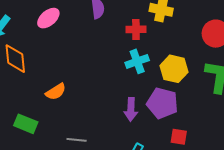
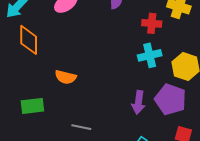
orange semicircle: (56, 92) -> (66, 77), turned 40
green rectangle: (26, 124) -> (32, 106), turned -35

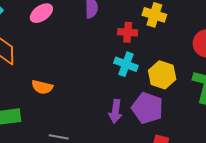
cyan cross: (150, 55) -> (126, 64), turned 35

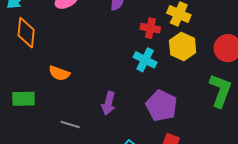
yellow hexagon: (162, 75) -> (183, 47), moved
purple arrow: (115, 111) -> (108, 103), moved

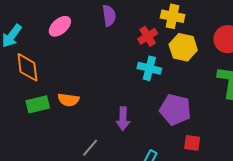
red cross: (150, 28) -> (148, 36), turned -30
green rectangle: (24, 99) -> (38, 104), moved
gray line: (70, 125) -> (90, 148), turned -54

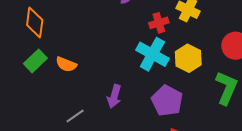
yellow hexagon: (183, 47) -> (188, 58), moved
cyan cross: (149, 68) -> (152, 54), size x1.4
green rectangle: (38, 104) -> (35, 61), turned -45

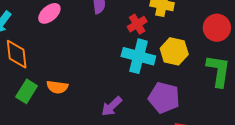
purple arrow: (114, 96) -> (112, 106), turned 45

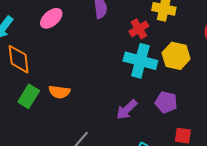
purple pentagon: (164, 98) -> (166, 102), size x0.7
purple arrow: (112, 106) -> (127, 110), moved

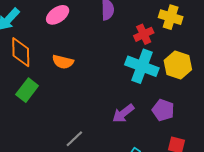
orange semicircle: (59, 92) -> (63, 62), moved

